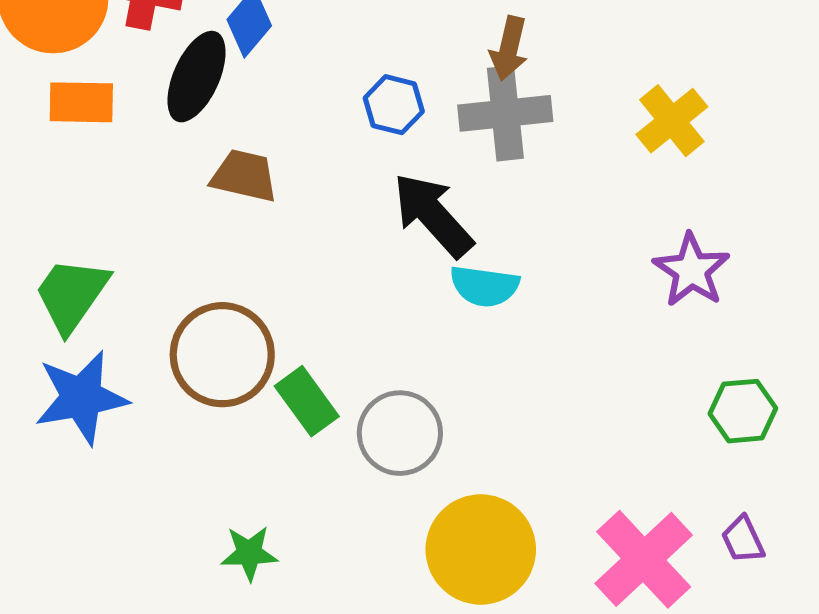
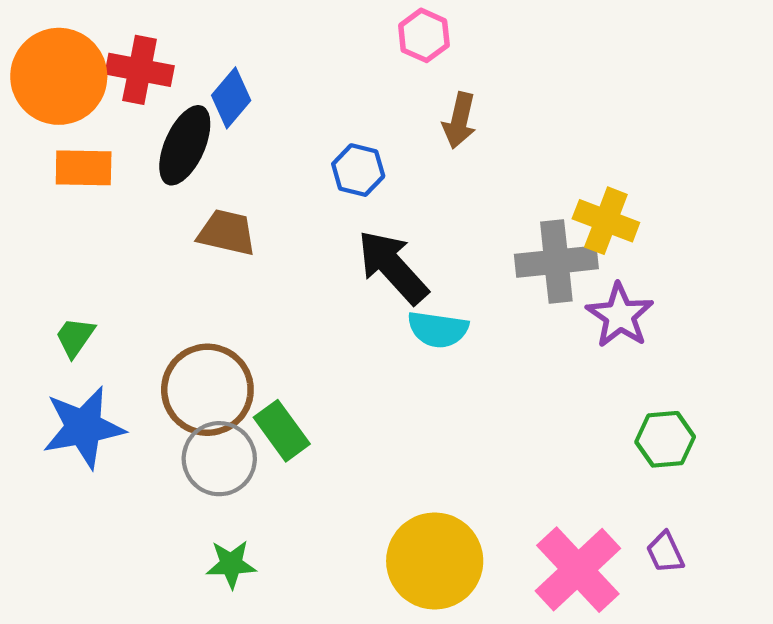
gray cross: (505, 113) -> (556, 262), moved
yellow cross: (672, 121) -> (606, 221), moved, turned -30
green trapezoid: (72, 295) -> (75, 337), size x0.6
gray circle: (400, 433) -> (219, 459), moved

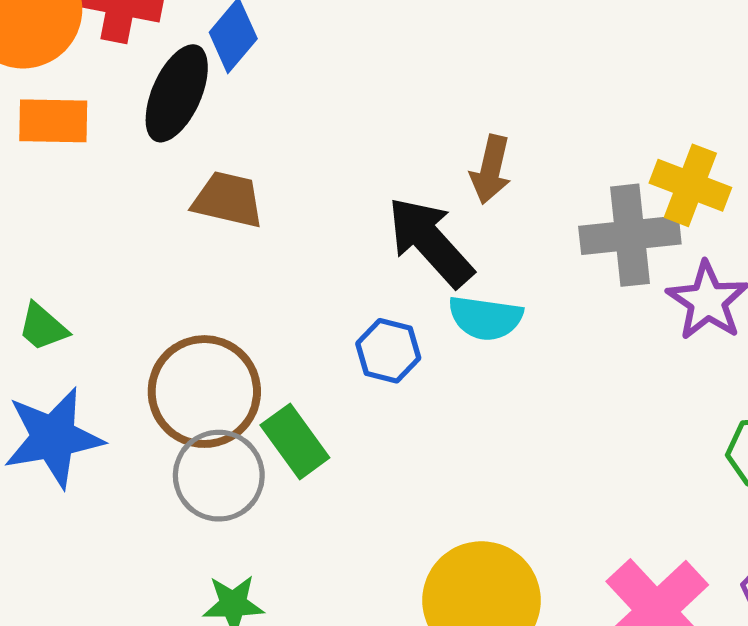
brown arrow: (459, 120) -> (491, 170), moved
blue hexagon: (358, 170) -> (388, 351), moved
green trapezoid: (75, 337) -> (43, 327), turned -84

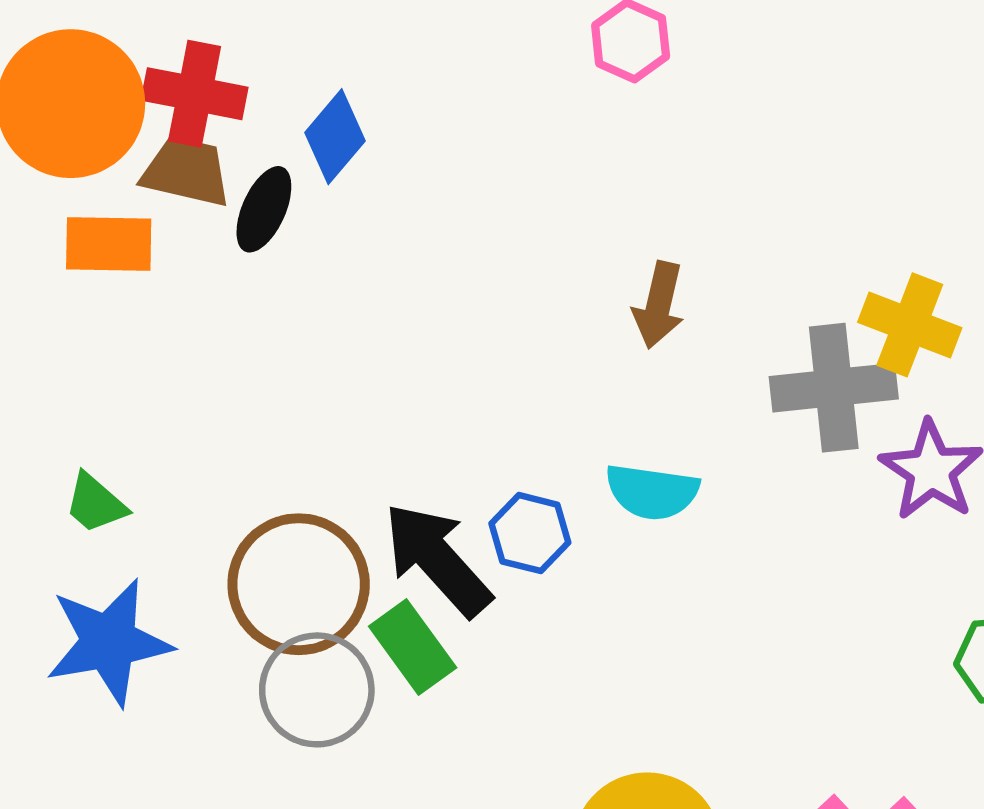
black ellipse: (177, 93) -> (264, 209), size x0.7
brown trapezoid: (228, 200) -> (186, 171), moved
black arrow: (430, 242) -> (437, 559), moved

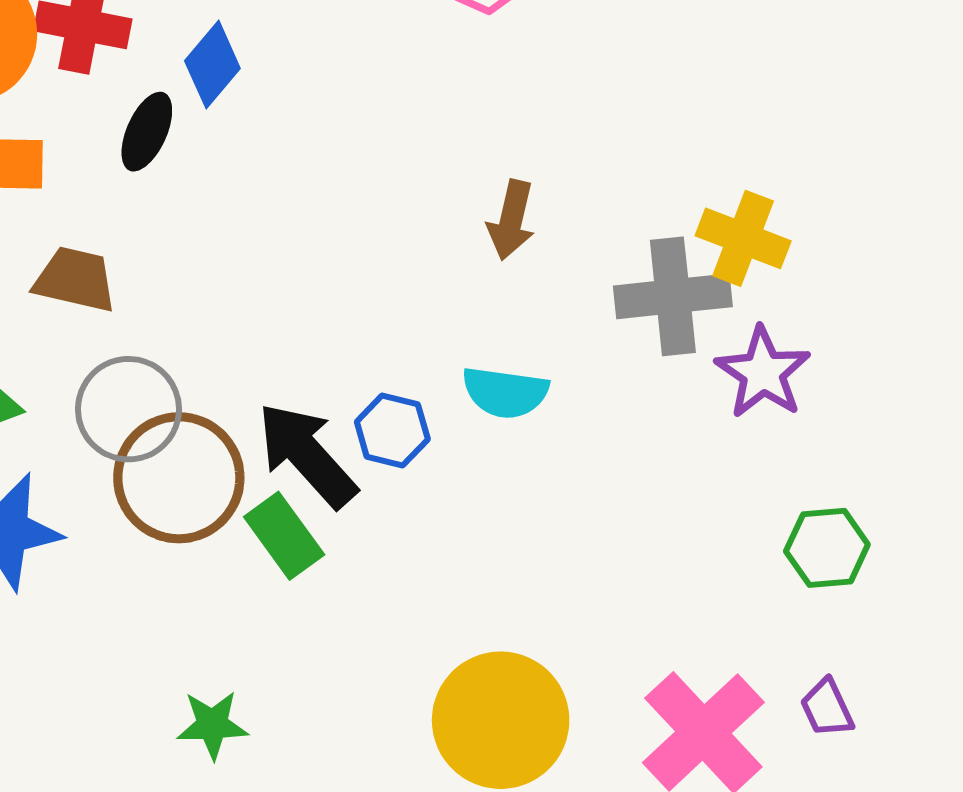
brown trapezoid: (186, 171) -> (75, 280), moved
gray circle: (317, 690) -> (129, 409), moved

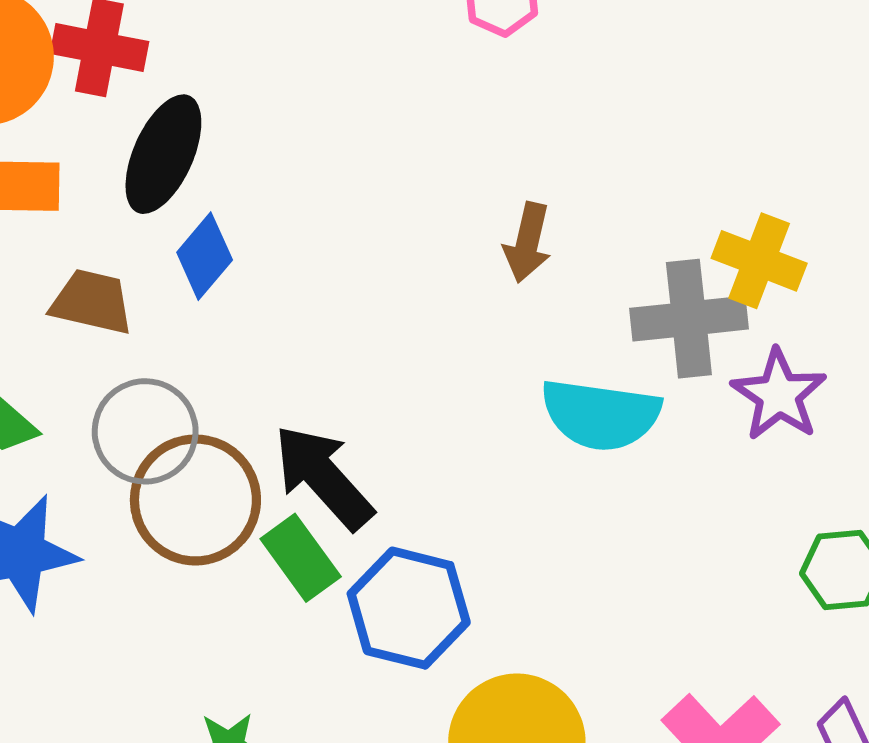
blue diamond: (212, 65) -> (205, 256), moved
black ellipse: (147, 132) -> (163, 154), size x1.5
cyan semicircle: (505, 392) -> (601, 415), moved, size x1.4
blue hexagon: (392, 430) -> (409, 608), moved, size x1.6

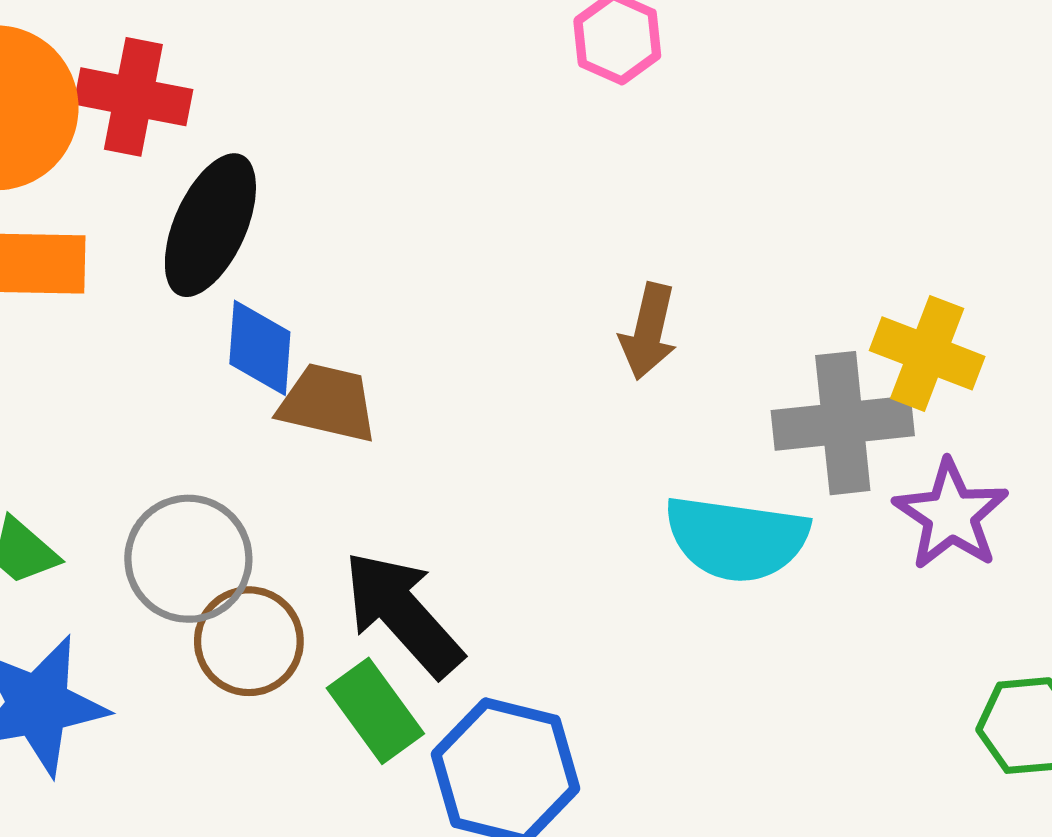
blue diamond: (205, 256) -> (260, 348), turned -36
brown trapezoid: (92, 302) -> (328, 403), moved
brown circle: (195, 500) -> (249, 641), size x0.7

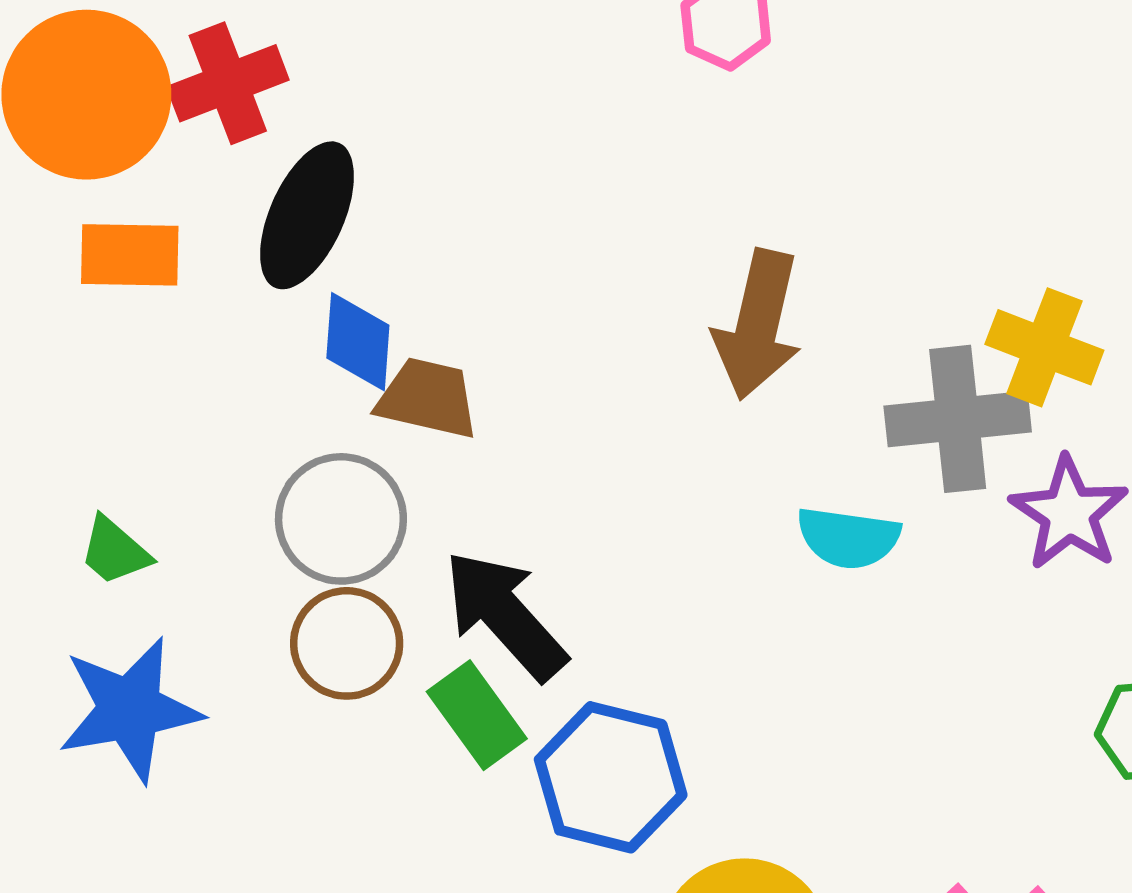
red cross: (133, 97) -> (228, 83), turned -32
brown arrow: (649, 331) -> (758, 325), size x1.5
cyan semicircle: (736, 539) -> (848, 538), size x0.7
gray circle: (188, 559) -> (341, 519), moved

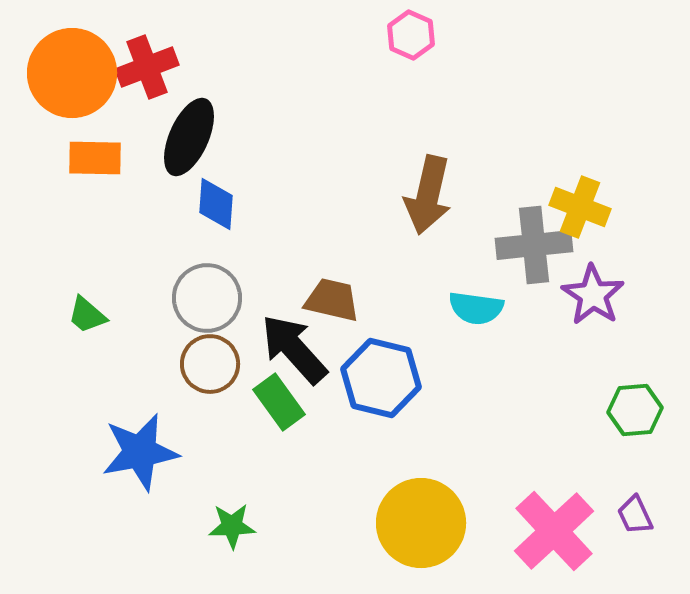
brown trapezoid: (428, 398) -> (332, 300), moved
blue star: (130, 709) -> (140, 452), moved
blue hexagon: (611, 777) -> (381, 378), moved

